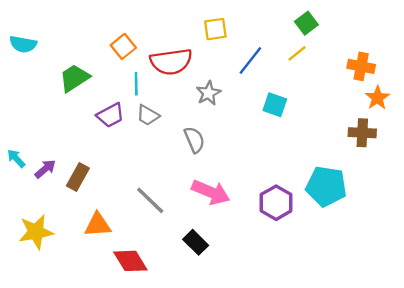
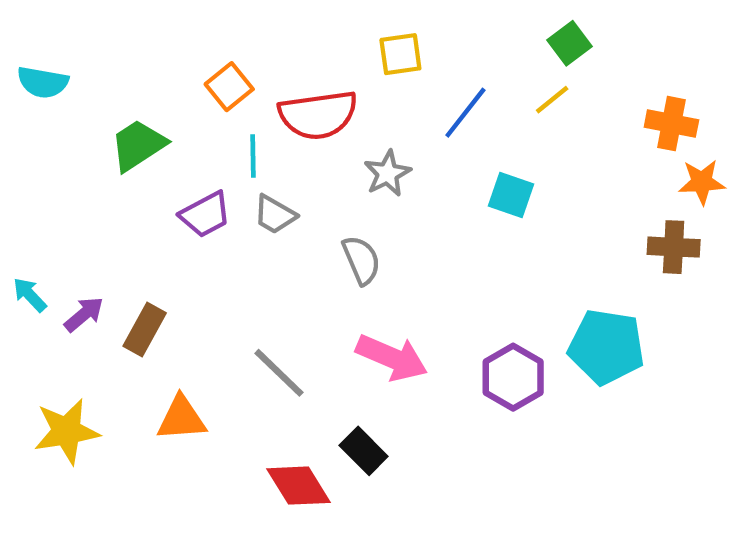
orange star: (377, 98) -> (702, 182), turned 30
red diamond: (130, 261) -> (299, 486), moved

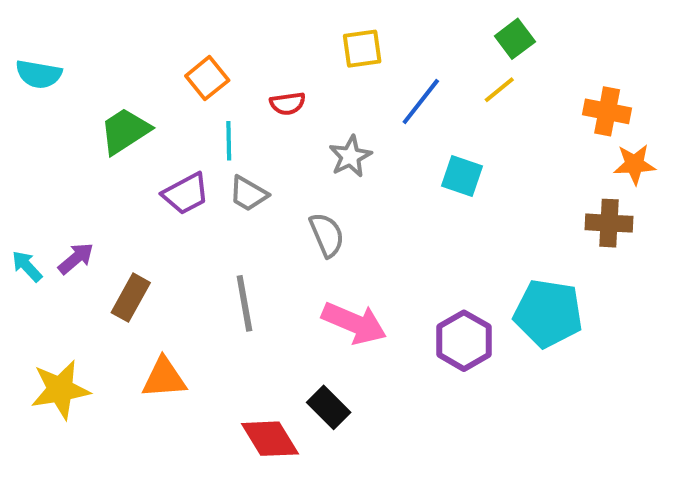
red semicircle: (318, 115) -> (288, 104), size x0.5
purple arrow: (84, 314) -> (76, 258), moved
gray line: (279, 373) -> (244, 303), moved, turned 36

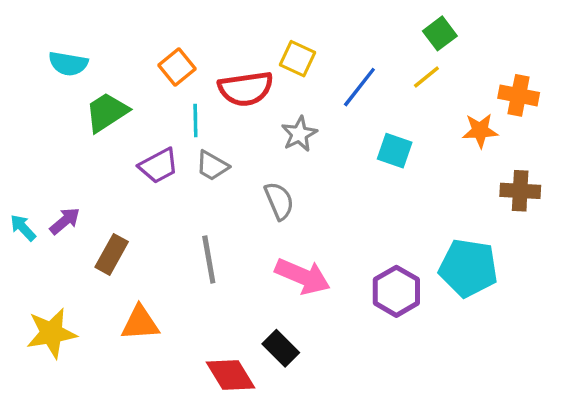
yellow square: (362, 49) -> (298, 59), moved, turned 33
cyan semicircle: (39, 74) -> (68, 64), moved
red semicircle: (288, 104) -> (246, 89), size x1.8
orange star: (634, 164) -> (480, 131), moved

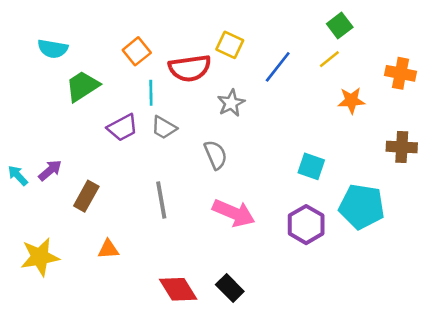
orange star: (480, 131) -> (351, 100), moved
cyan square: (395, 151) -> (311, 166), moved
orange triangle: (140, 323) -> (108, 249), size x0.7
black rectangle: (281, 348) -> (230, 288), moved

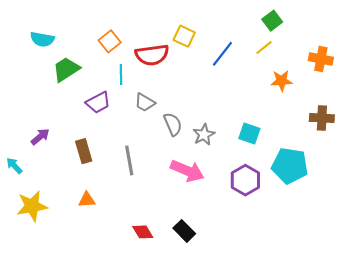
gray star: (231, 103) -> (204, 135), moved
gray trapezoid: (164, 128) -> (145, 102), moved
cyan arrow: (18, 175) -> (14, 166), moved
brown rectangle: (86, 196) -> (84, 151), moved, turned -45
red diamond: (178, 289) -> (143, 232), size x0.7

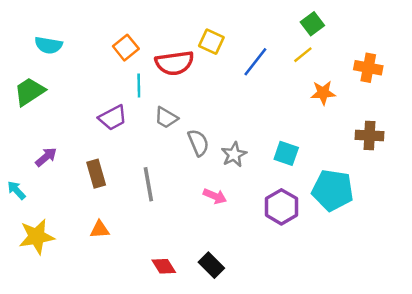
green trapezoid: (66, 69) -> (29, 92), moved
pink arrow: (187, 171) -> (215, 196), size x0.6

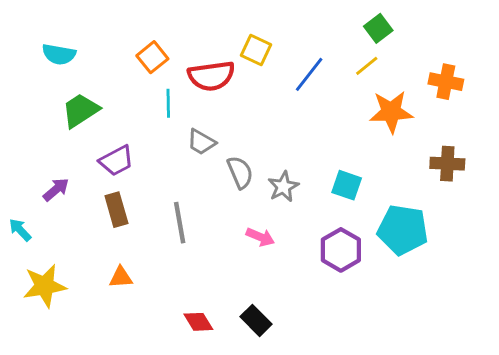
green trapezoid: (29, 92) -> (80, 110), moved
orange star: (323, 93) -> (391, 112), size x1.4
purple trapezoid: (113, 118) -> (116, 161), moved

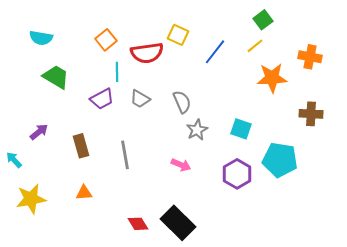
green trapezoid: (80, 110) -> (56, 77), turned 64
purple trapezoid: (116, 161) -> (102, 99), moved
gray semicircle: (240, 172) -> (182, 102), moved
black rectangle: (256, 320) -> (178, 223), size x1.6

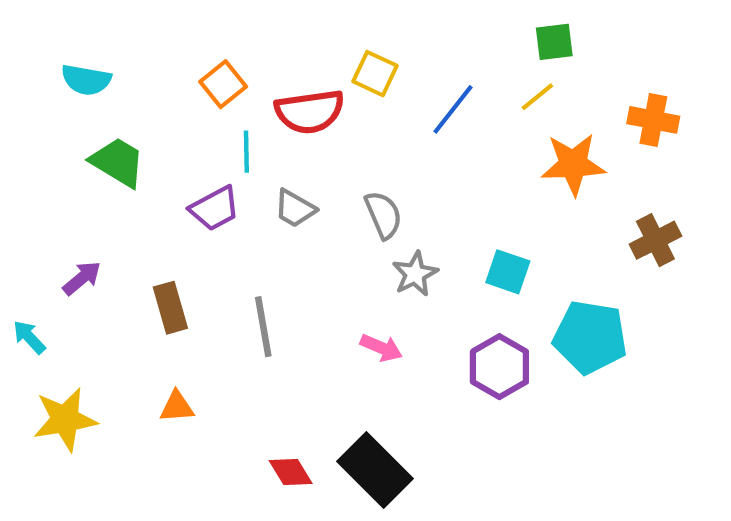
green square: (263, 20) -> (554, 42), turned 30
brown cross: (311, 114) -> (655, 240), turned -30

